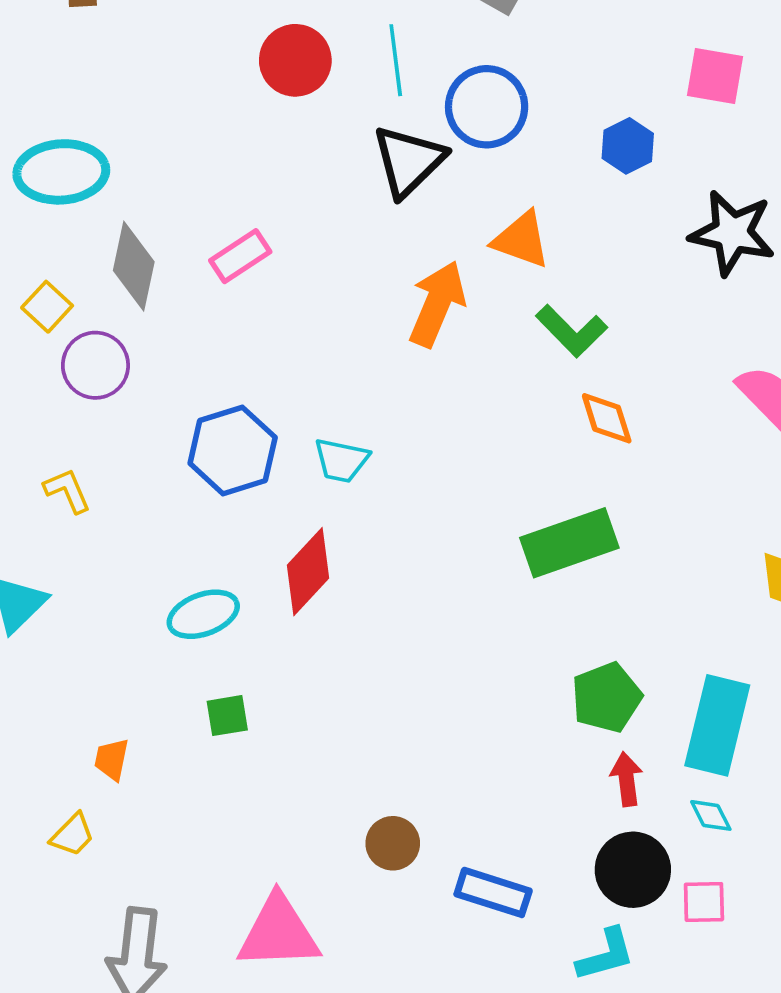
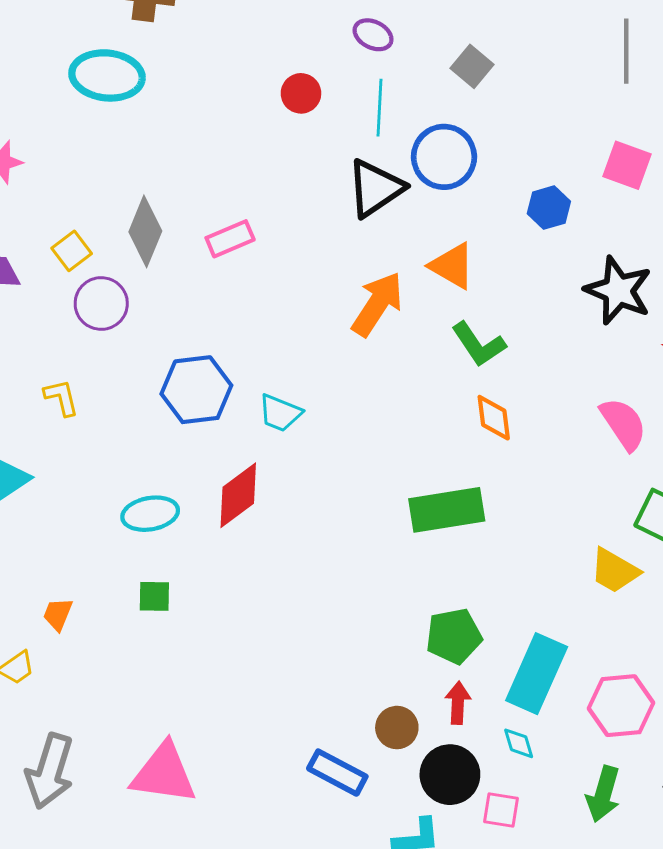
red circle: (295, 60) -> (301, 93), size x0.7
cyan ellipse: (61, 172) -> (107, 75), moved
brown circle: (393, 843) -> (397, 728), moved

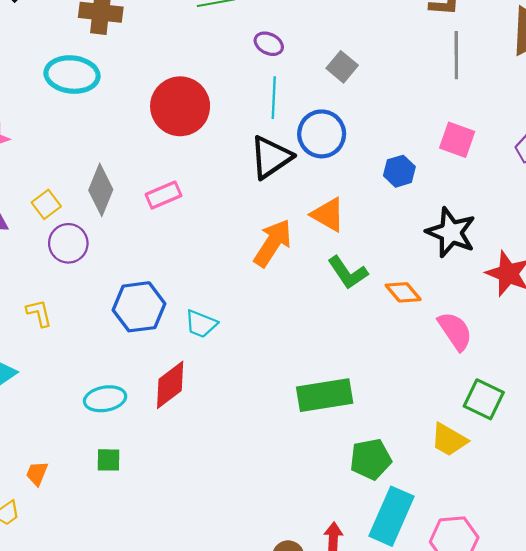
red circle: (301, 93) -> (180, 106), moved, size x2.0
orange diamond: (494, 418) -> (403, 292), moved, turned -33
green pentagon: (454, 636) -> (371, 459), moved

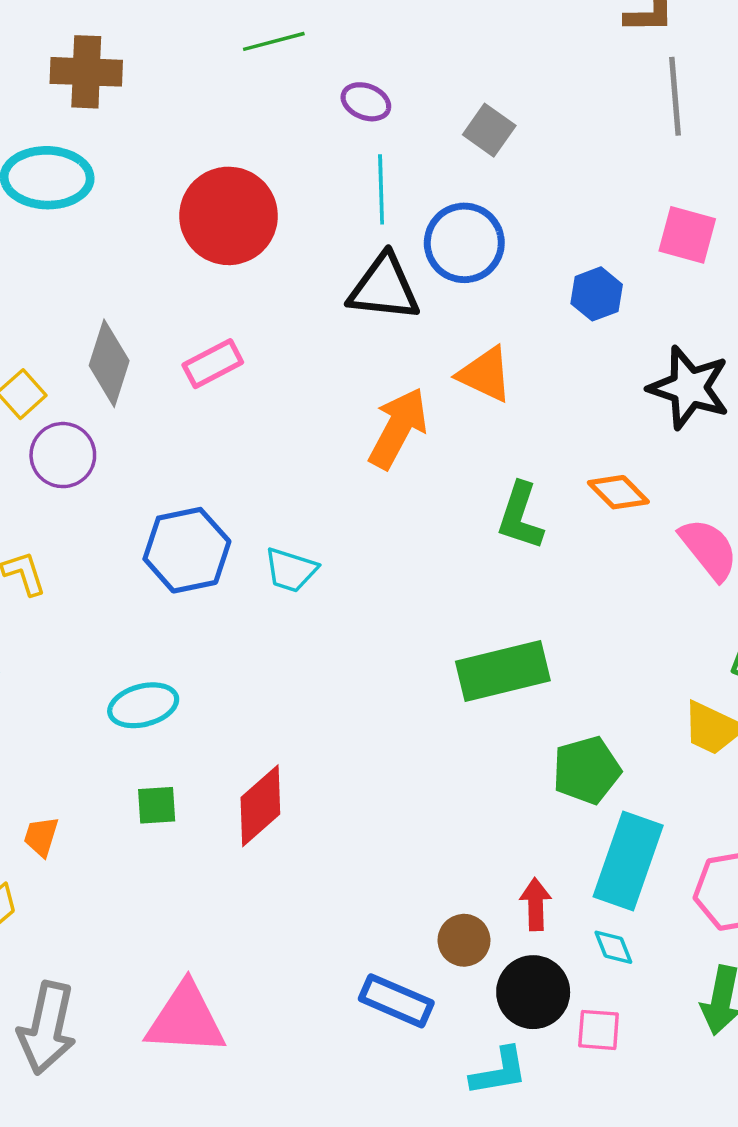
black triangle: (271, 157) -> (384, 288), turned 45
green L-shape: (348, 273) -> (520, 516), moved, turned 57
red diamond: (170, 385) -> (260, 806), moved

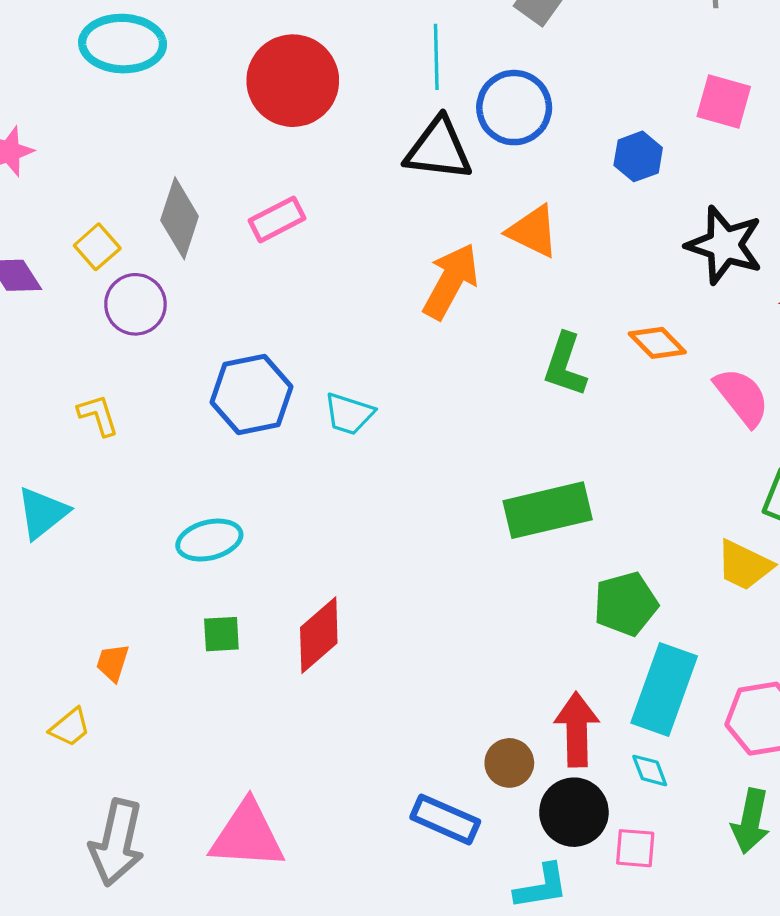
red arrow: (536, 904) -> (577, 730), size x1.5

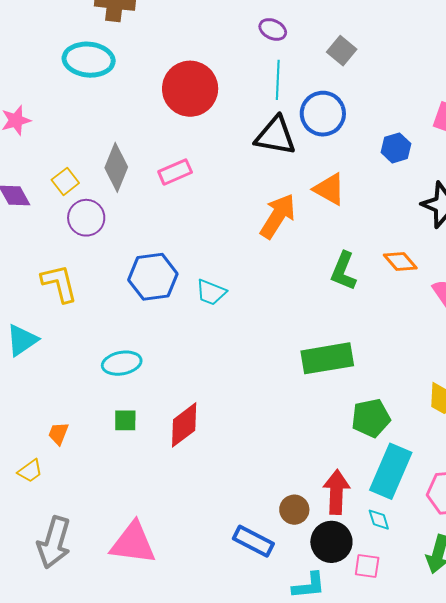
yellow L-shape: (98, 415) -> (59, 283), size x1.5

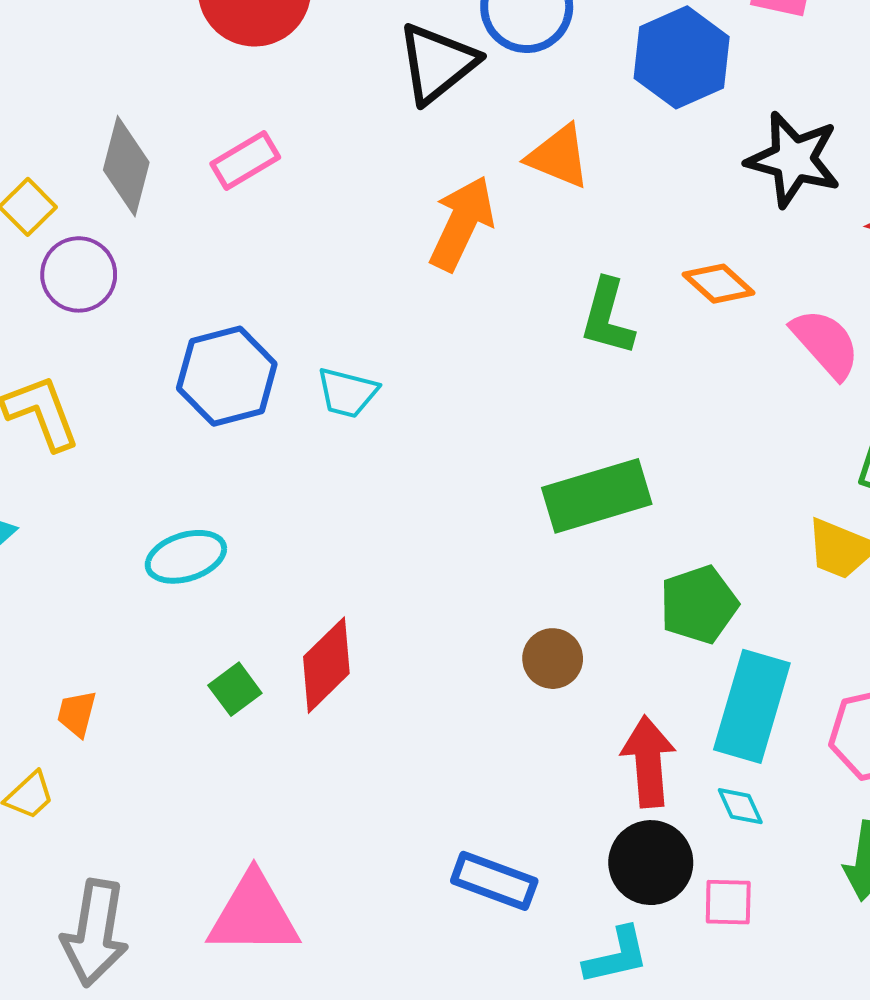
black triangle: (275, 136) -> (437, 63), turned -42
blue hexagon: (396, 148) -> (682, 57), size x1.6
green square: (125, 420) -> (235, 689), moved, turned -30
brown circle: (294, 510) -> (553, 659), moved

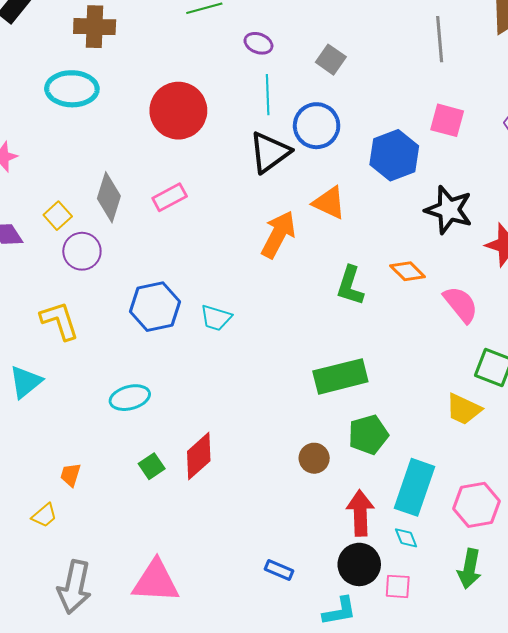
green pentagon: (699, 605) -> (368, 435), moved
blue rectangle: (494, 881) -> (279, 570), size x0.7

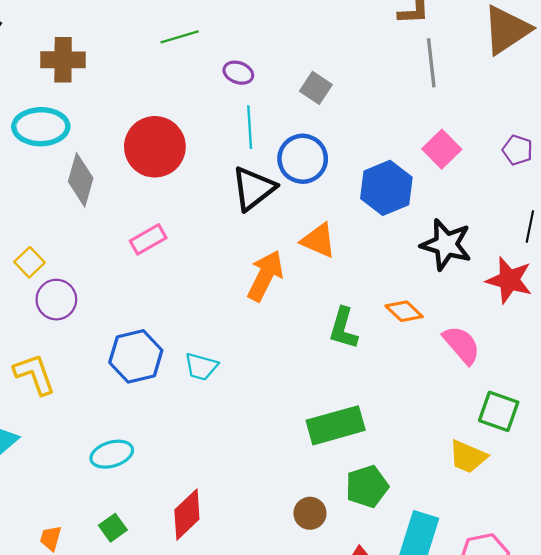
pink square: (447, 120) -> (442, 149), turned 32
gray diamond: (109, 197) -> (81, 180), moved
green square: (152, 466) -> (113, 528), moved

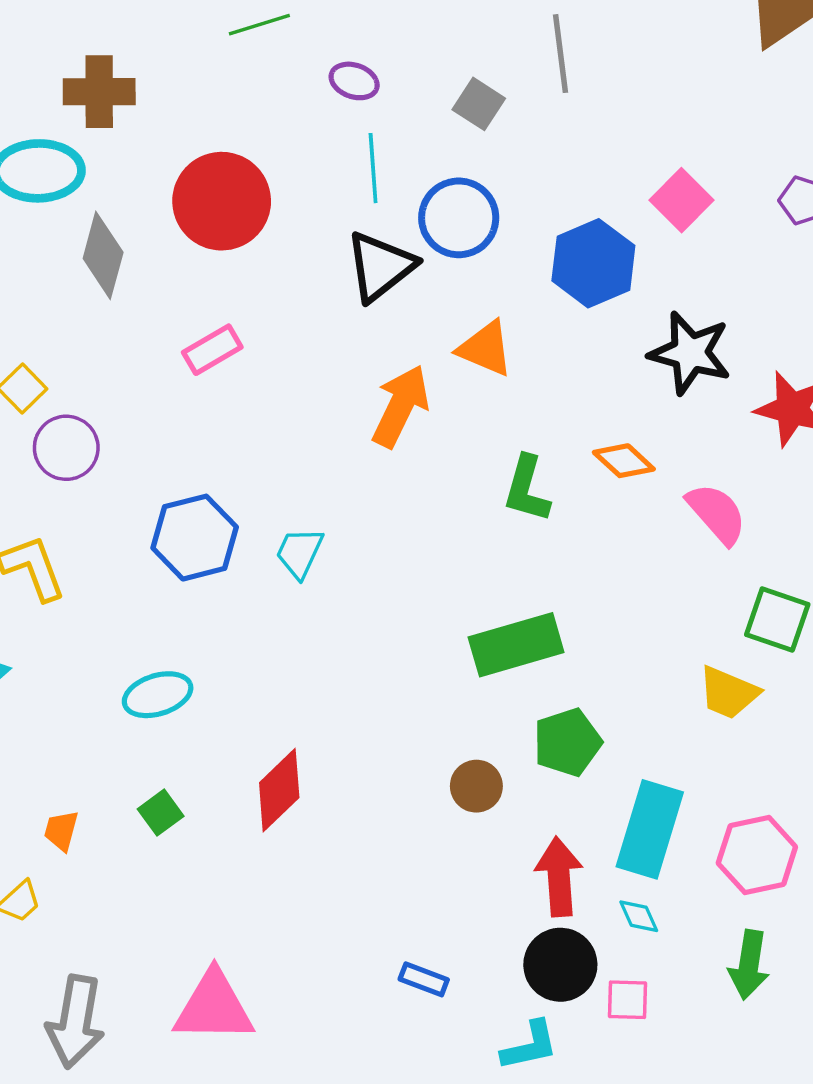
brown cross: (63, 60) -> (99, 92), moved
gray line: (431, 63) -> (561, 54), moved
cyan trapezoid: (201, 367) -> (299, 553), turned 100

